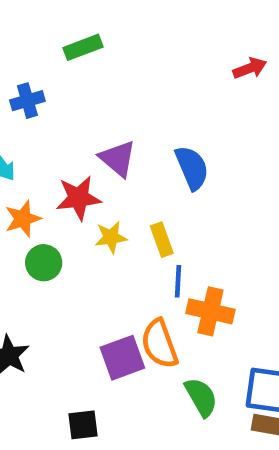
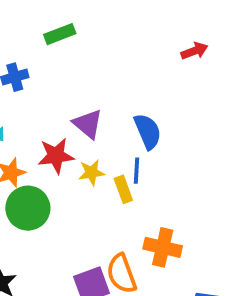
yellow star: (111, 237) -> (92, 173), moved
green circle: (44, 263) -> (28, 208), size x1.5
blue line: (178, 281) -> (136, 171), moved

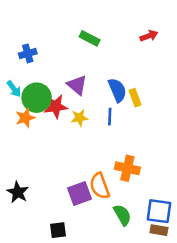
green rectangle: (60, 34) -> (90, 38), moved, turned 48
yellow rectangle: (123, 189) -> (135, 98), moved
green circle: (28, 208) -> (37, 98), moved

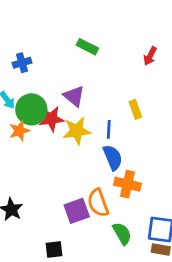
red arrow: (149, 36) -> (150, 56), moved, turned 138
blue semicircle: (117, 90) -> (113, 157), moved
yellow star: (79, 118) -> (77, 131), size x1.5

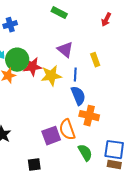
purple triangle: (74, 96) -> (65, 50), moved

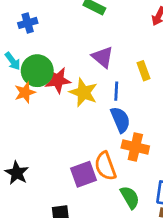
yellow star: (51, 76) -> (84, 92), turned 30

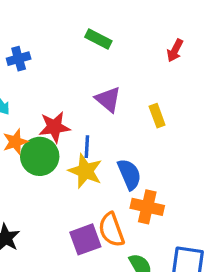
green circle: (37, 71) -> (40, 156), moved
blue line: (116, 91) -> (87, 147), moved
yellow star: (84, 92) -> (85, 171), moved

